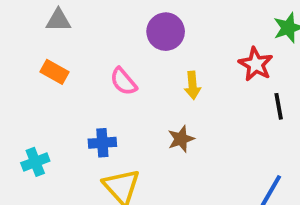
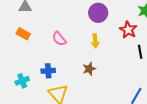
purple circle: (166, 32) -> (98, 13), moved
cyan cross: (35, 162) -> (22, 81), moved

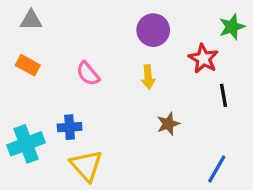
brown star: (89, 69) -> (168, 124), moved
cyan cross: (22, 81) -> (26, 144), size x1.5

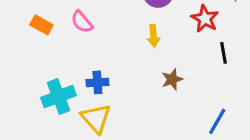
pink semicircle: (88, 74) -> (82, 22), moved
blue cross: (70, 127) -> (97, 82), moved
cyan cross: (26, 144) -> (59, 96), moved

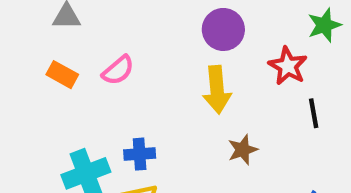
pink semicircle: (82, 22) -> (118, 70), turned -90
yellow arrow: (153, 36) -> (217, 90), size x1.5

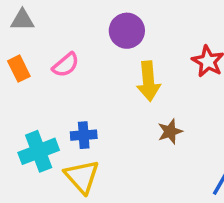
purple circle: (223, 29) -> (127, 31), moved
orange rectangle: (62, 75) -> (19, 69), turned 35

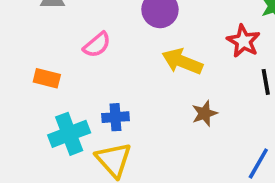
orange rectangle: (19, 69) -> (47, 78), moved, turned -50
yellow arrow: (148, 81) -> (182, 61), turned 117

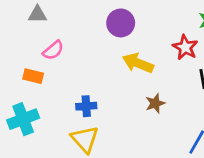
pink semicircle: (97, 45) -> (53, 50), moved
cyan cross: (69, 134) -> (23, 119), moved

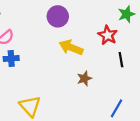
blue cross: (86, 106) -> (11, 59), moved

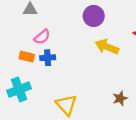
brown star: (84, 78) -> (120, 98), moved

